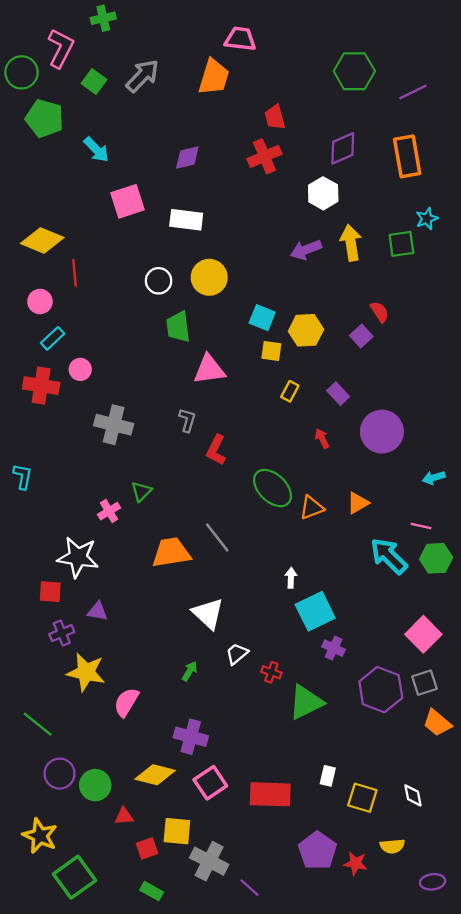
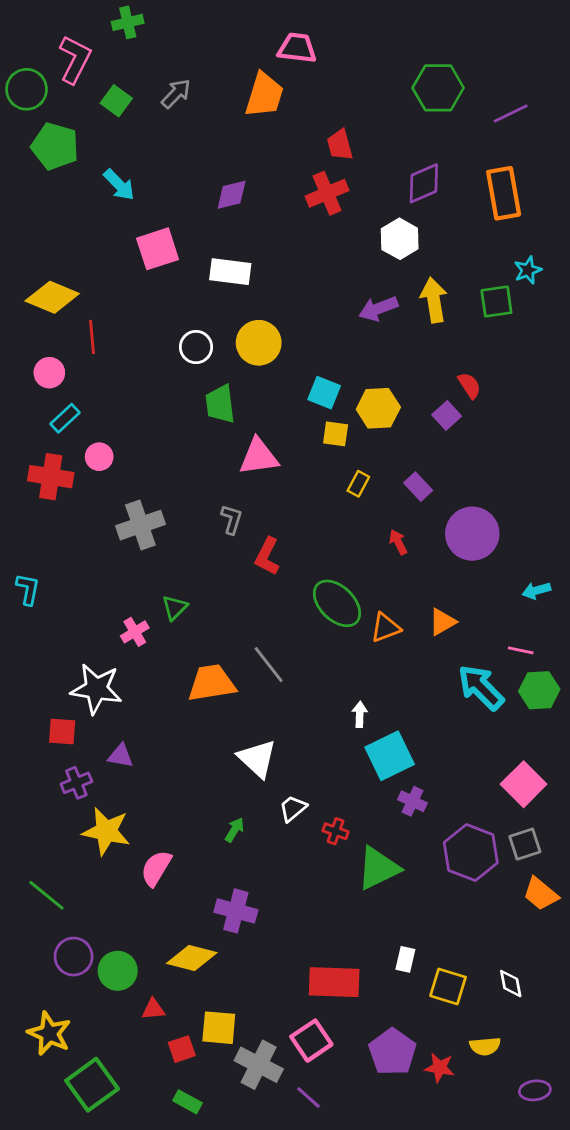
gray arrow: (142, 76) -> (176, 94), size x0.7
gray cross: (114, 425) -> (140, 525), turned -33
pink square: (210, 783) -> (311, 1041), moved

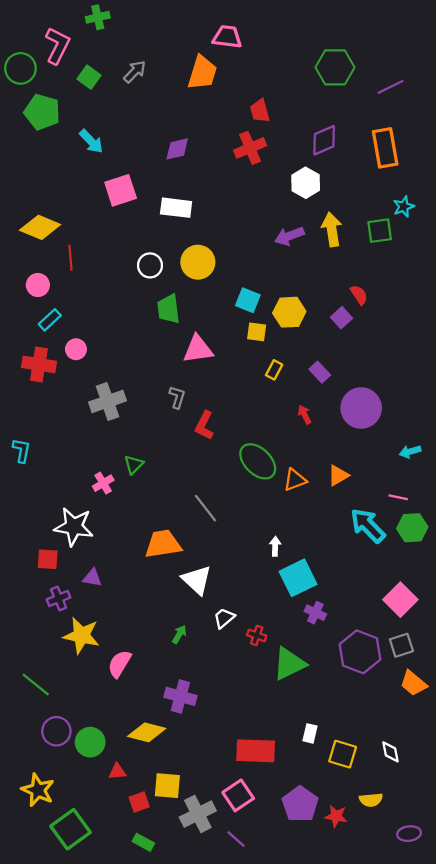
orange trapezoid: (212, 683) -> (163, 544), moved
gray cross: (259, 1065) -> (198, 814), turned 36

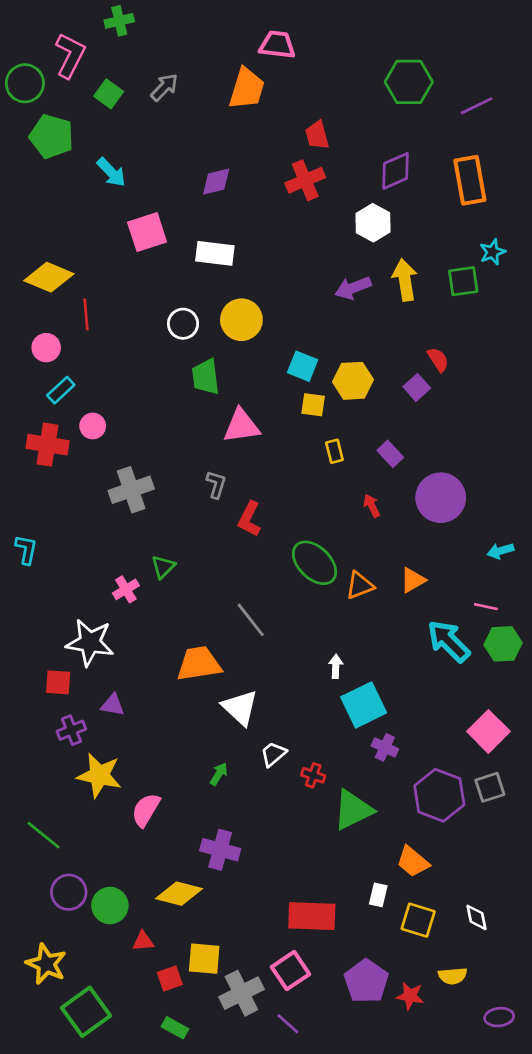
yellow rectangle: (274, 370) -> (334, 451), turned -42
orange trapezoid: (413, 683) -> (413, 862), moved

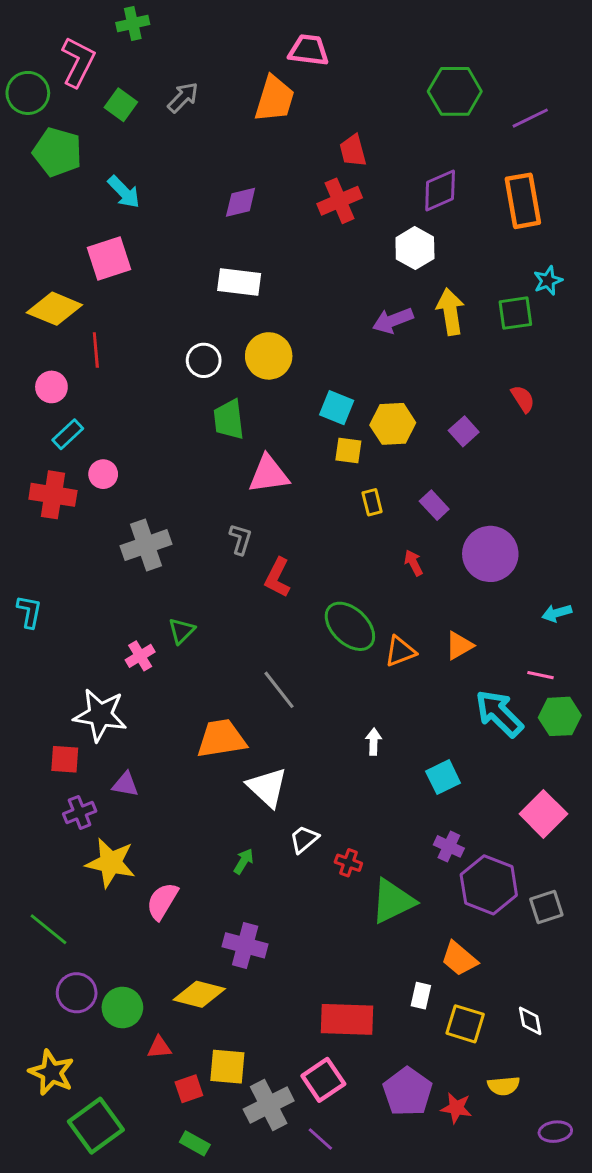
pink square: (147, 232) -> (109, 258), moved
red semicircle: (438, 360) -> (523, 399), moved
cyan square: (364, 705) -> (443, 777), moved, size x0.7
purple cross: (385, 747) -> (449, 846), moved
gray square: (490, 787) -> (546, 907), moved

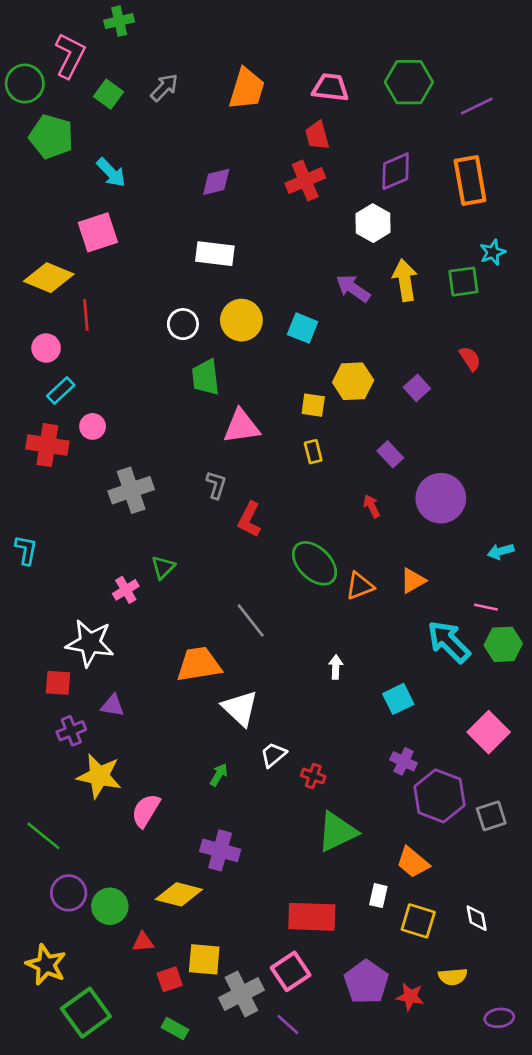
pink trapezoid: (309, 50) -> (330, 88), moved
purple arrow: (393, 320) -> (353, 288), turned 56
cyan square: (337, 408) -> (303, 328), moved
yellow rectangle: (372, 502) -> (313, 452), moved
green triangle: (393, 901) -> (337, 832), moved

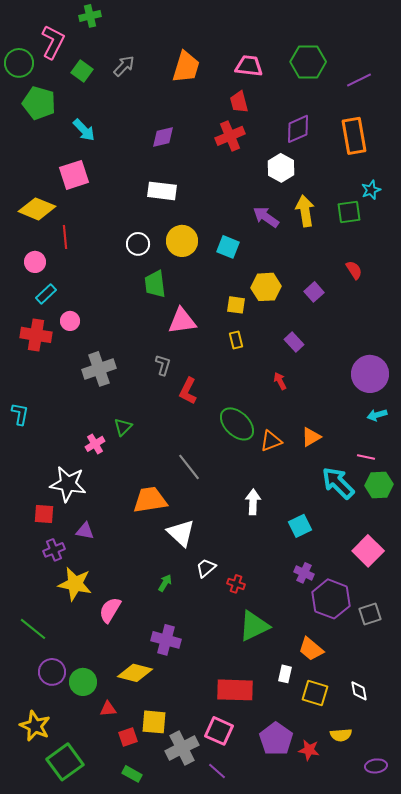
purple circle: (441, 498) -> (370, 374), moved
white arrow: (336, 667) -> (253, 502), size x1.4
pink square: (291, 971) -> (219, 731), turned -32

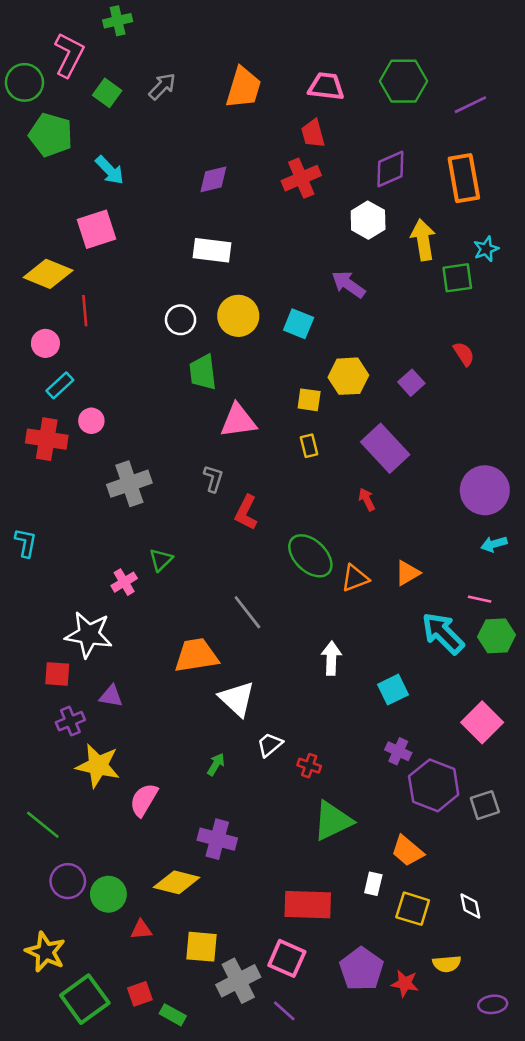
yellow arrow: (305, 211) -> (423, 240), moved
purple rectangle: (294, 342) -> (385, 448), size x1.8
red square: (128, 737) -> (140, 994), moved

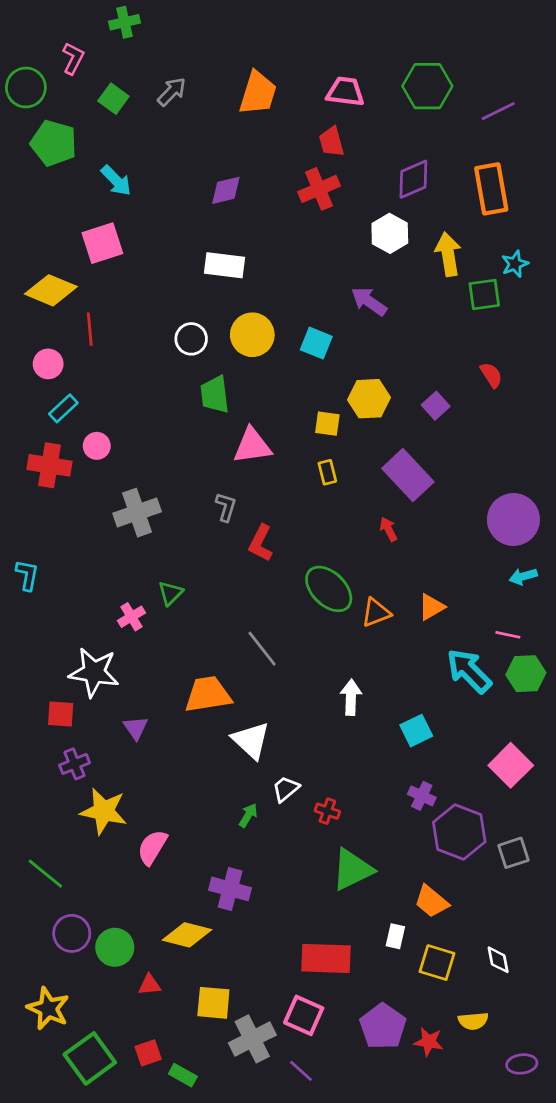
pink L-shape: (69, 55) -> (73, 58), size x0.7
purple triangle: (111, 696) -> (136, 728), moved, turned 45
green arrow: (216, 764) -> (248, 815), moved

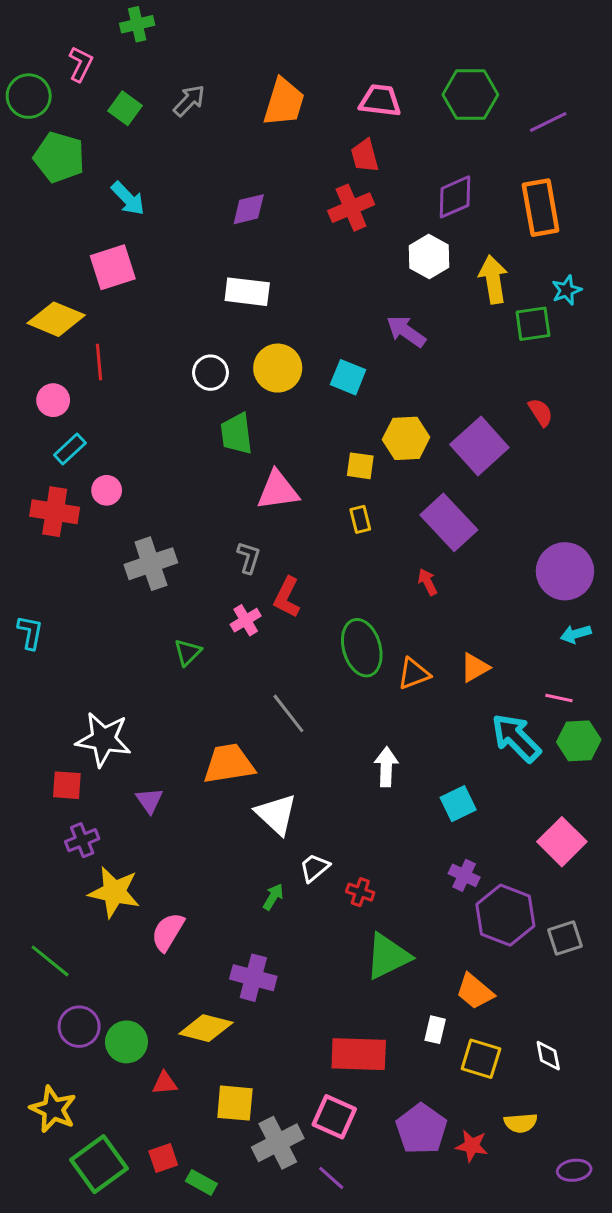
purple square: (436, 406) -> (479, 446), size x1.8
green ellipse: (329, 589) -> (362, 648), turned 30
pink cross: (131, 617) -> (246, 620), moved

